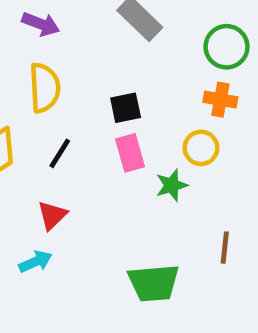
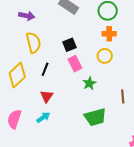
green star: (172, 185) -> (89, 83), moved

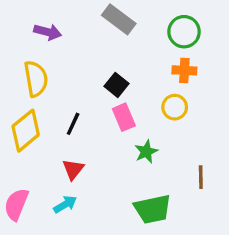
yellow semicircle: (33, 43) -> (36, 79), moved
black square: (69, 45) -> (116, 85), turned -32

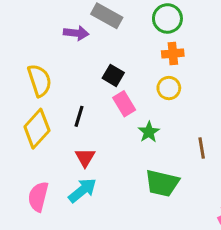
purple arrow: (48, 32) -> (76, 33), moved
cyan arrow: (65, 204) -> (82, 190), size x1.4
green trapezoid: (153, 209) -> (162, 183), turned 33

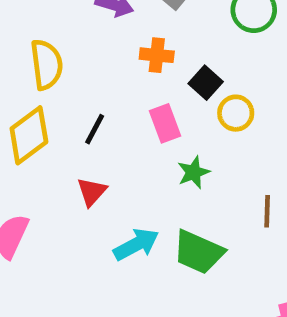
orange cross: (173, 54) -> (157, 55), moved
black square: (113, 75) -> (206, 83), moved
cyan arrow: (82, 190) -> (136, 244), moved

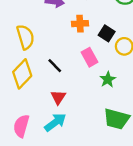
black line: (95, 129) -> (55, 66), turned -63
cyan arrow: (136, 244) -> (55, 122), moved

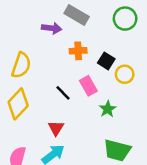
yellow semicircle: (25, 37) -> (21, 65), turned 35
black line: (55, 66) -> (63, 93), moved

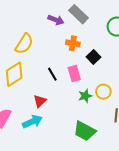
yellow circle: (125, 74) -> (103, 92), moved

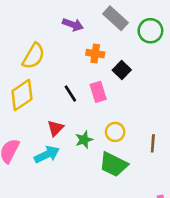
gray rectangle: (79, 14) -> (115, 18), moved
yellow circle: (103, 92) -> (115, 132), moved
green star: (85, 96) -> (84, 140), moved

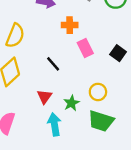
black square: (122, 70) -> (118, 53), moved
pink rectangle: (98, 92) -> (85, 48), moved
cyan arrow: (47, 154) -> (54, 124), moved, turned -65

